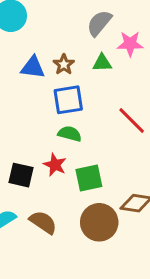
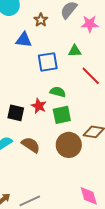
green triangle: (102, 63) -> (75, 51), moved
brown star: (64, 64) -> (41, 20), moved
green semicircle: (70, 134) -> (58, 92), moved

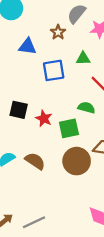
brown star: (41, 20) -> (58, 32), moved
green semicircle: (58, 92) -> (86, 108), moved
black square: (16, 113) -> (19, 110), moved

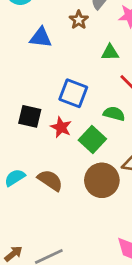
blue square: (54, 70) -> (73, 93), moved, turned 30
green square: (69, 128) -> (92, 140), turned -35

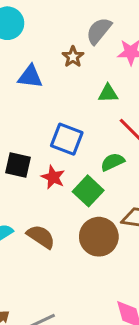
green semicircle: (114, 114) -> (113, 162), turned -40

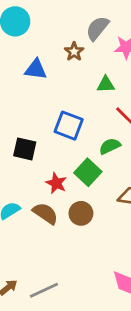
red star: (53, 177) -> (56, 183), moved
brown circle: (99, 237) -> (81, 213), moved, size x0.7

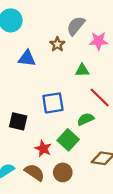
blue square: (69, 126) -> (53, 103), turned -30

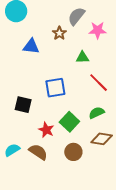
green semicircle: (86, 119) -> (97, 113), moved
brown circle: (63, 172) -> (73, 152), moved

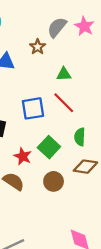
pink star: (98, 30) -> (84, 26), moved, turned 30
red line: (99, 83) -> (64, 103), moved
green semicircle: (97, 113) -> (80, 137), turned -63

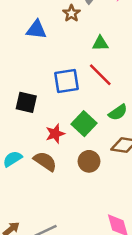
green semicircle: (80, 137) -> (118, 112), turned -126
red star: (23, 156) -> (55, 134), turned 30

